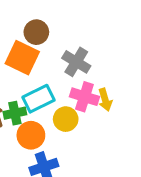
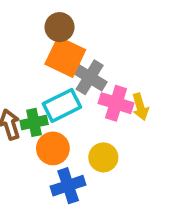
orange square: (22, 58) -> (65, 57), moved
gray cross: (76, 62) -> (90, 77), moved
yellow circle: (66, 119) -> (103, 157), moved

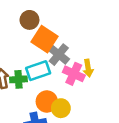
brown circle: (60, 27) -> (29, 20), moved
yellow arrow: (140, 107) -> (88, 68), moved
orange circle: (53, 148) -> (47, 101), moved

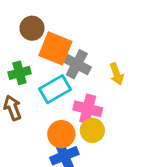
pink cross: (74, 74) -> (88, 109), moved
green cross: (18, 79) -> (19, 73), moved
orange circle: (47, 101) -> (61, 134), moved

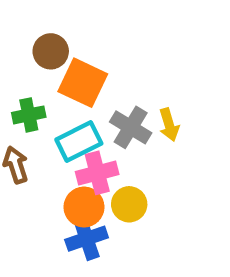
gray cross: (77, 64) -> (131, 127), moved
pink cross: (88, 109) -> (97, 173), moved, turned -32

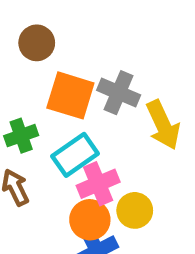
brown circle: (51, 51) -> (37, 43), moved
yellow arrow: (169, 125) -> (163, 125), size x1.5
gray cross: (131, 127) -> (119, 93), moved

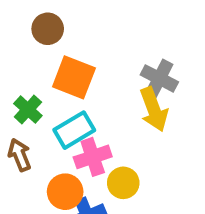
gray cross: (119, 93) -> (159, 78), moved
green cross: (21, 136) -> (28, 110), turned -32
orange circle: (90, 220) -> (65, 192), moved

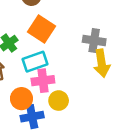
gray cross: (159, 78) -> (94, 41), turned -30
yellow arrow: (154, 109) -> (102, 63), moved

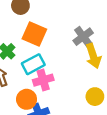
gray cross: (94, 41) -> (83, 37), turned -36
yellow circle: (59, 101) -> (95, 97), moved

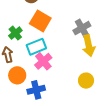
pink cross: (43, 80) -> (43, 61), turned -30
orange circle: (27, 99) -> (17, 75), moved

